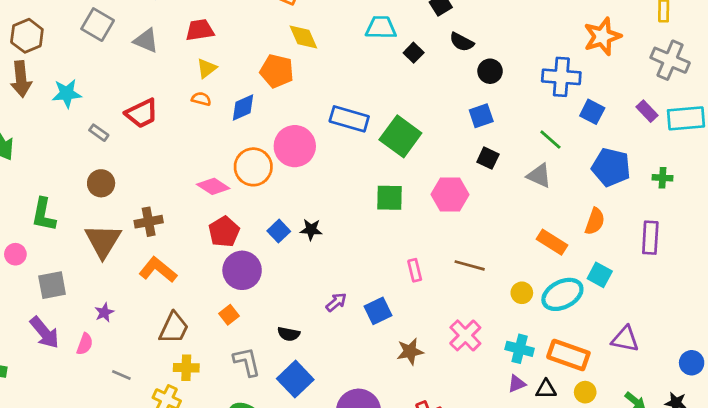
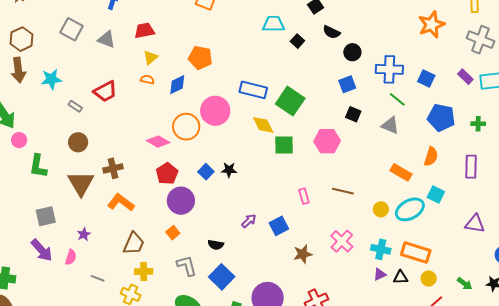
yellow diamond: (303, 37) -> (263, 125), moved
blue cross: (561, 77) -> (389, 69), moved
pink circle: (15, 254) -> (19, 140), moved
purple triangle: (625, 339) -> (475, 224), moved

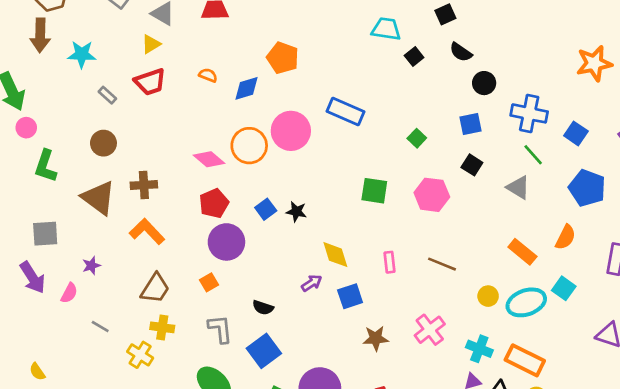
yellow triangle: (150, 58) -> (151, 44), moved
green square: (290, 101) -> (417, 138), moved, size x0.5
yellow diamond: (263, 125) -> (335, 255), moved
brown triangle: (81, 183) -> (98, 198), turned -32

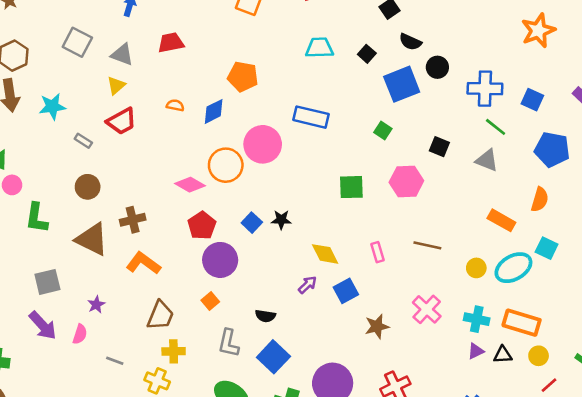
cyan trapezoid: (386, 29) -> (319, 48), moved
blue square: (471, 124) -> (402, 84), moved, size x1.6
gray L-shape: (220, 329) -> (229, 343), turned -152

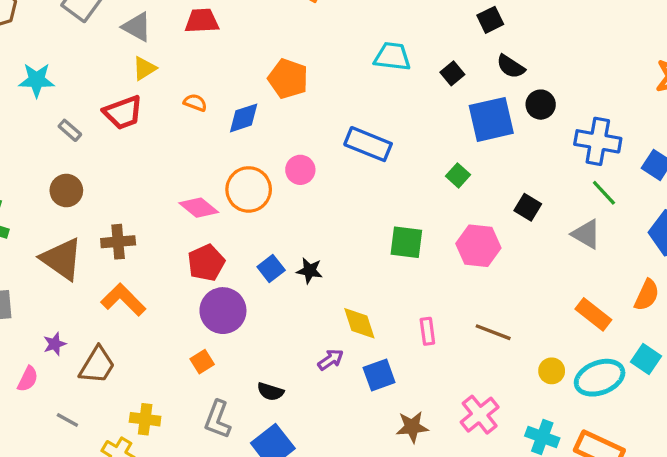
yellow triangle: (116, 85) -> (144, 68), moved
pink circle: (263, 144) -> (300, 170), size x0.6
brown trapezoid: (160, 316) -> (97, 365), moved

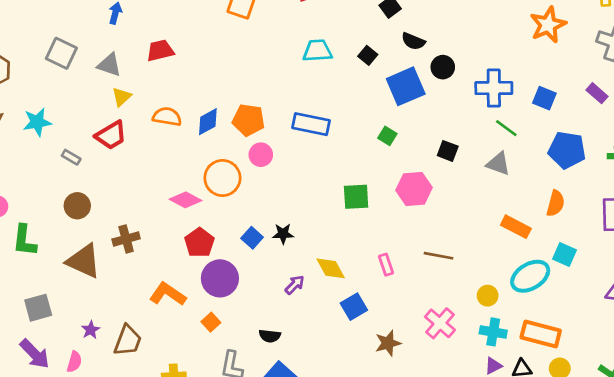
orange pentagon: (288, 79) -> (248, 120), moved
orange semicircle: (195, 103) -> (167, 117), size x1.5
orange L-shape: (123, 300) -> (168, 294), moved
purple arrow: (331, 360) -> (295, 285), moved
yellow circle: (552, 371) -> (488, 296), moved

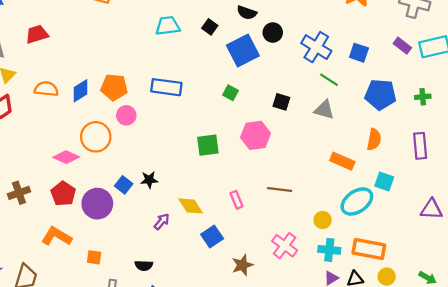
blue cross: (494, 88) -> (316, 47), turned 36
red pentagon: (199, 243) -> (63, 194), moved
purple circle: (220, 278) -> (97, 204), moved
orange square: (211, 322) -> (94, 257), turned -35

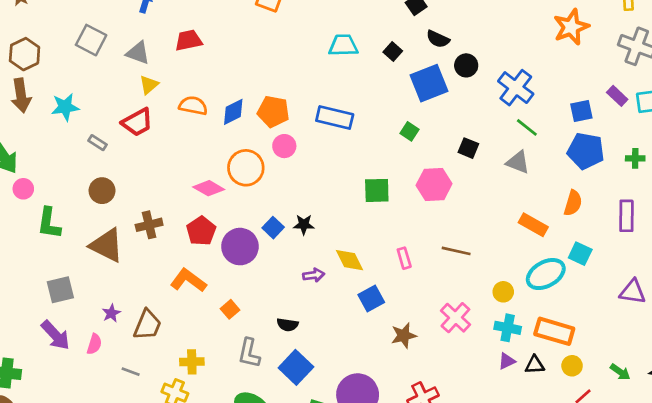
blue square: (359, 53) -> (581, 111), moved, turned -36
purple arrow: (162, 222) -> (314, 275), turned 36
orange square: (94, 257) -> (230, 309), turned 35

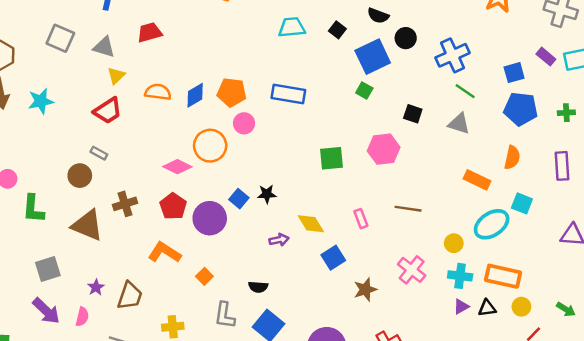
blue cross: (516, 88) -> (452, 55), turned 32
green square: (410, 131) -> (364, 90), moved
gray rectangle: (98, 143) -> (99, 153), moved

